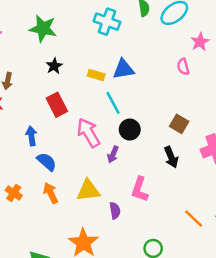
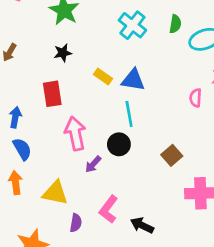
cyan line: (113, 103) -> (129, 114), moved
black arrow: (171, 157) -> (142, 225), moved, turned 120

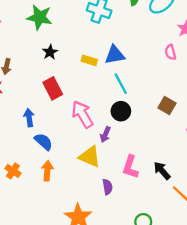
orange arrow: (16, 183) -> (47, 171), turned 30
yellow triangle: (55, 193) -> (90, 157), moved, turned 30
black arrow: (142, 225) -> (162, 171), turned 42

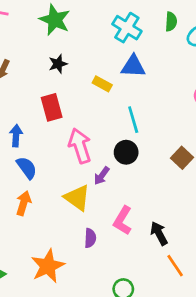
blue triangle: (115, 55) -> (133, 66), moved

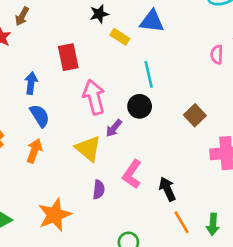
black star: (58, 64) -> (99, 14), moved

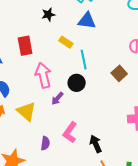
yellow rectangle: (120, 37) -> (66, 42), moved
brown square: (195, 115) -> (119, 73), moved
yellow triangle: (88, 149) -> (26, 111), moved

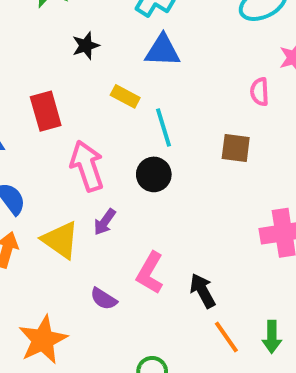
brown square: (119, 73) -> (236, 148), turned -35
purple arrow: (57, 98) -> (105, 222), moved
purple semicircle: (45, 143) -> (104, 299), turned 120

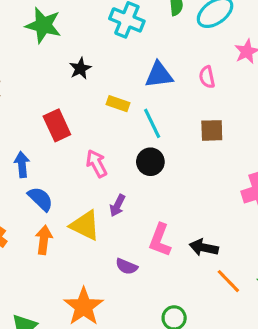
blue triangle: (162, 51) -> (159, 75), moved
pink semicircle: (260, 92) -> (207, 77), moved
pink arrow: (87, 166) -> (97, 163), size x0.7
black arrow: (203, 291) -> (204, 248), turned -40

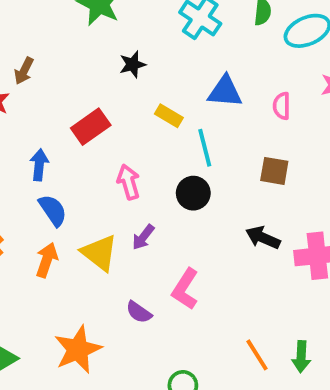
red rectangle: (57, 125) -> (91, 127), turned 68
black arrow: (204, 248) -> (263, 238), moved

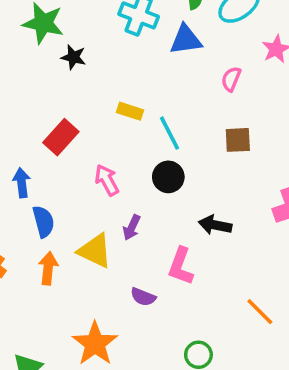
black star: (133, 64) -> (73, 57), moved, turned -30
blue triangle: (225, 92) -> (186, 40), moved
pink semicircle: (282, 106) -> (231, 79), turned 35
blue semicircle: (53, 210) -> (43, 222), turned 32
black arrow: (263, 238) -> (215, 225), moved

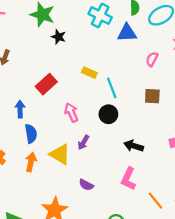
pink L-shape: (181, 266) -> (128, 179), moved

